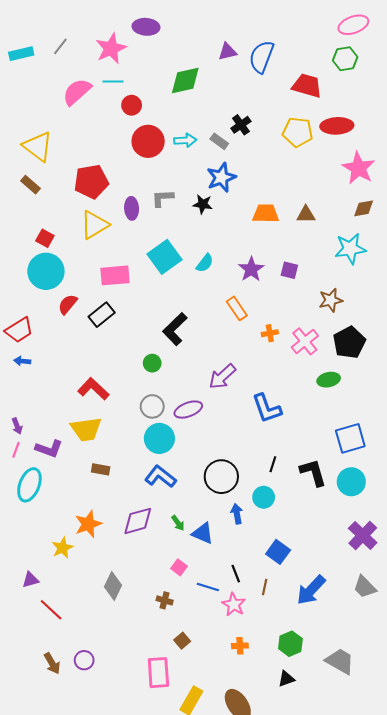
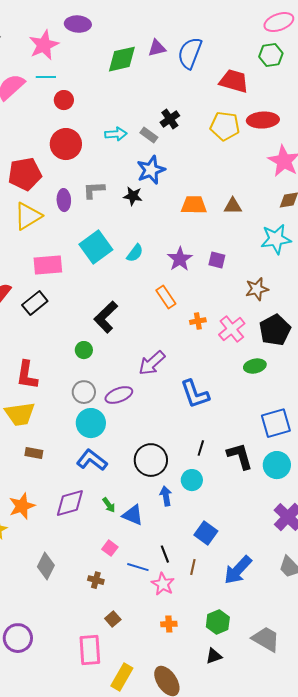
green diamond: (185, 80) -> (122, 59), moved
red circle: (148, 141) -> (66, 144), moved
red L-shape: (93, 389) -> (27, 375), turned -124
purple circle: (84, 660) -> (18, 638), size x1.5

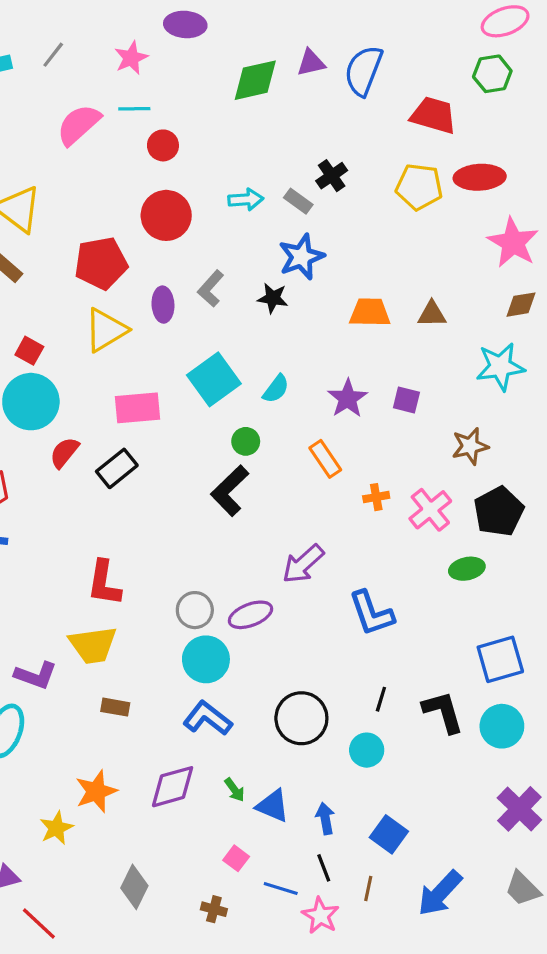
pink star: (44, 45) -> (131, 58), size x0.7
gray L-shape: (94, 190) -> (211, 289), turned -45
green circle: (84, 350) -> (246, 441), moved
blue arrow: (166, 496) -> (325, 818), moved

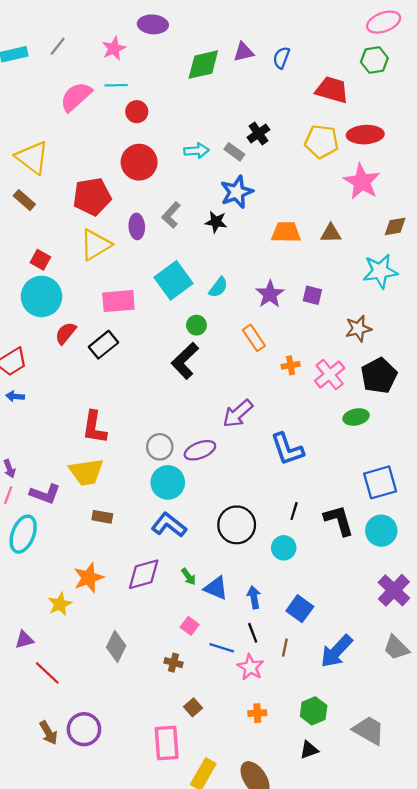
blue semicircle: (363, 71) -> (281, 58), size x0.6
pink star: (513, 242) -> (362, 182), moved

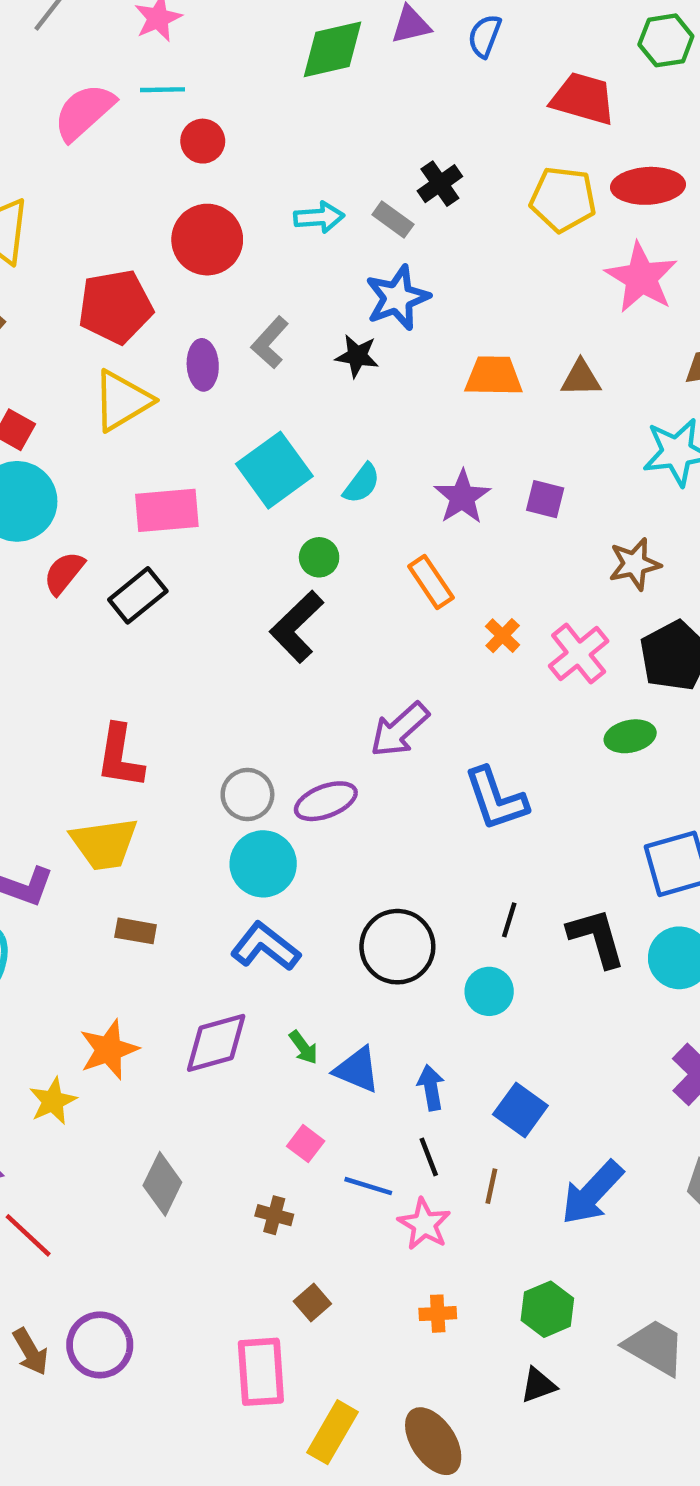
orange cross: (291, 365) -> (503, 636), turned -36

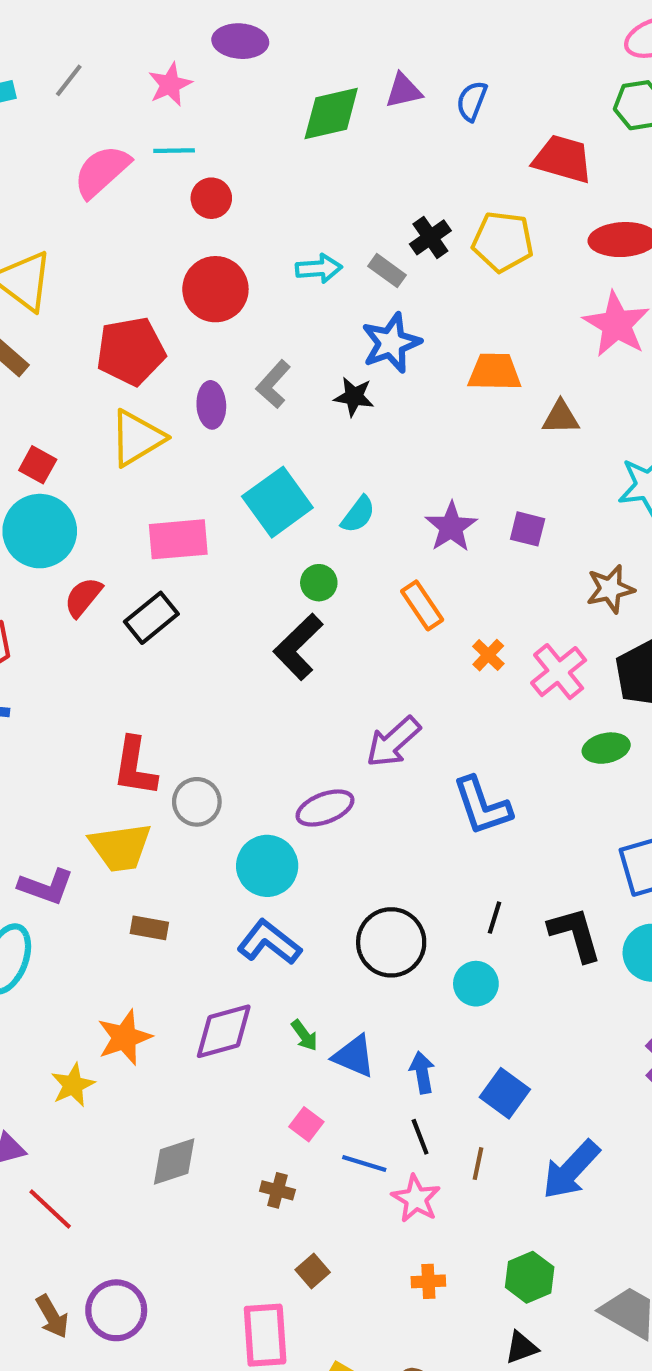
yellow pentagon: (563, 199) -> (503, 242), moved
orange trapezoid: (494, 376) -> (495, 372), moved
gray circle: (247, 794) -> (197, 802), moved
gray diamond: (162, 1184) -> (174, 1161), turned 46

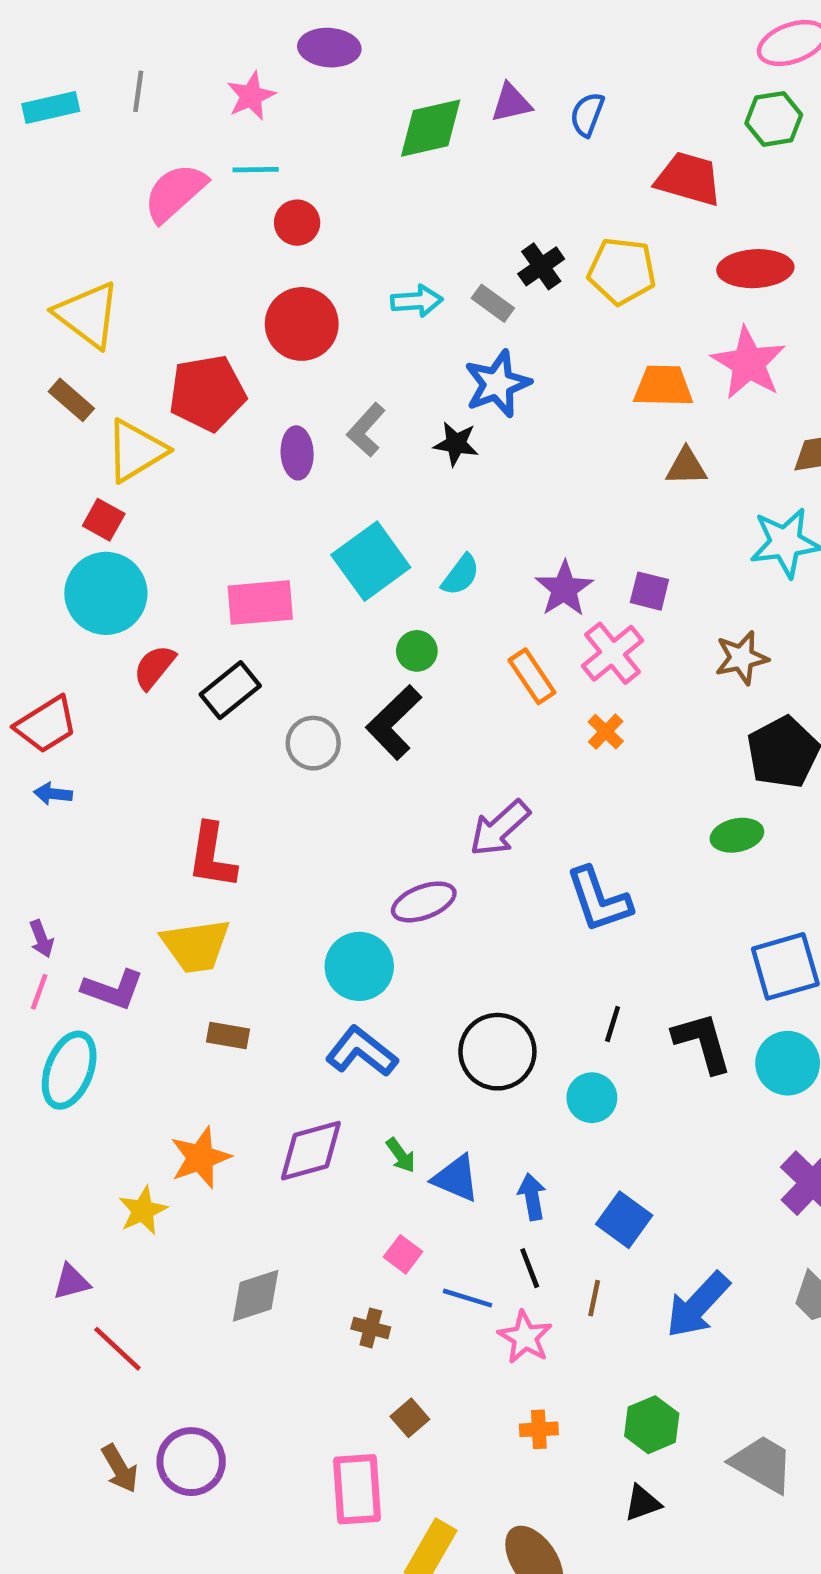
gray line: (69, 80) -> (138, 91), turned -30
orange trapezoid: (495, 372) -> (663, 386), moved
yellow triangle: (137, 438) -> (136, 451), moved
pink cross: (559, 672) -> (613, 653), moved
gray circle: (197, 802) -> (313, 743), moved

